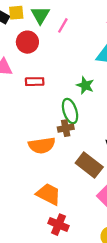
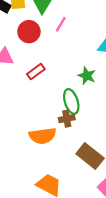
pink line: (63, 25) -> (61, 24), moved
red rectangle: (35, 82) -> (36, 72), turned -36

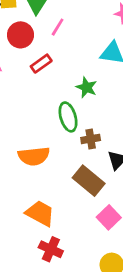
red rectangle: (36, 72) -> (41, 64), moved
brown cross: (67, 119) -> (91, 139), moved

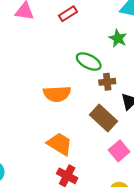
green star: (87, 87) -> (118, 38), moved
green ellipse: (68, 117) -> (89, 62), turned -50

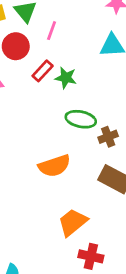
green star: (118, 38) -> (66, 78), moved
orange trapezoid: (60, 144) -> (73, 222), turned -56

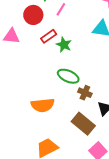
brown cross: (108, 137) -> (85, 93), turned 32

